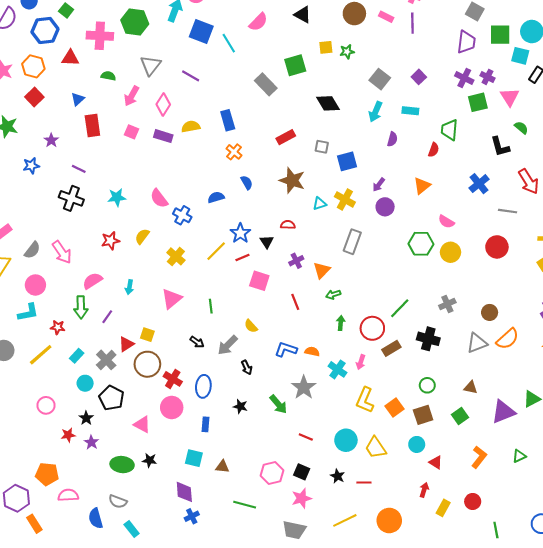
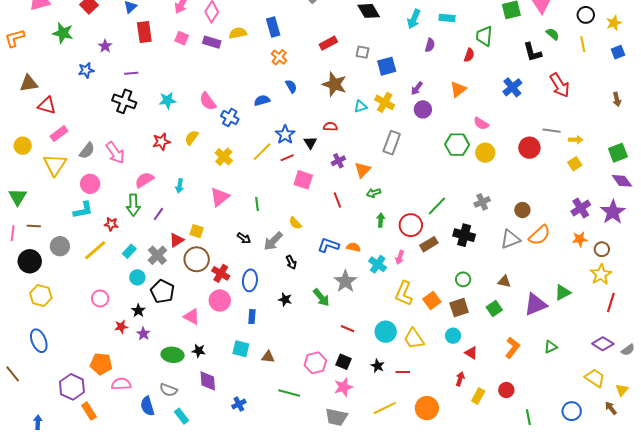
purple line: (79, 169) -> (131, 73), turned -32
gray line: (508, 211) -> (552, 131), moved
purple diamond: (184, 492) -> (208, 381), moved

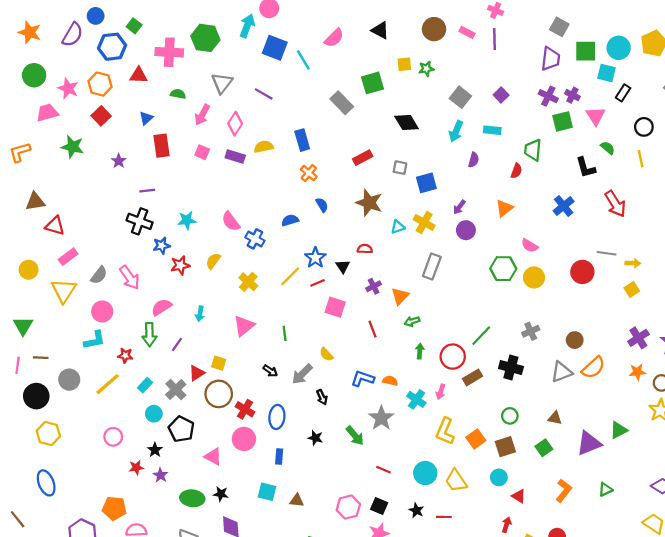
blue star: (86, 70) -> (162, 246), moved

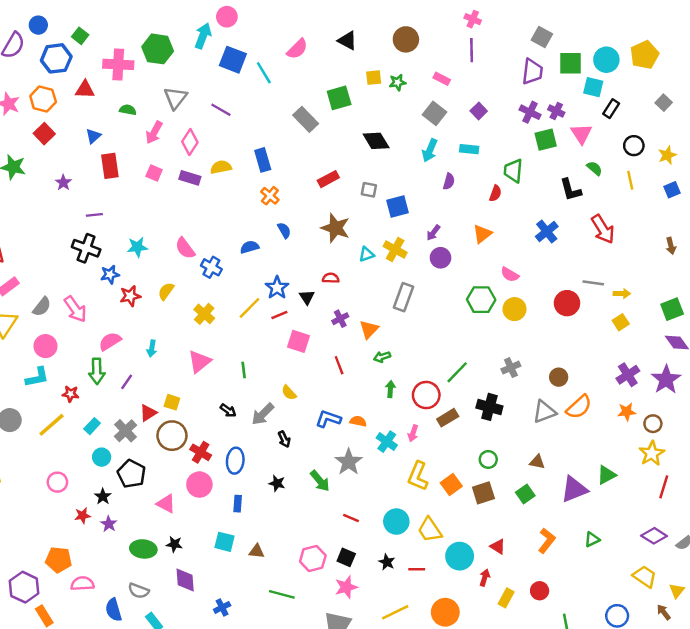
pink rectangle: (467, 32) -> (442, 79), moved
cyan circle: (499, 477) -> (460, 556), moved, size x1.5

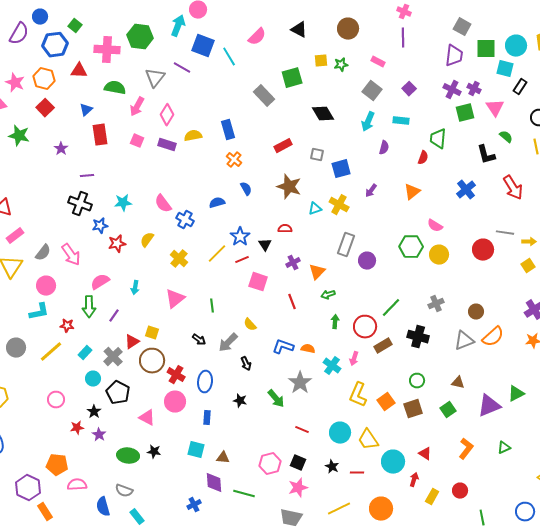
green semicircle: (128, 110) -> (115, 88), size x1.5
purple line: (221, 110) -> (182, 68), moved
purple circle: (440, 258) -> (367, 261), moved
purple diamond: (185, 580) -> (214, 483), moved

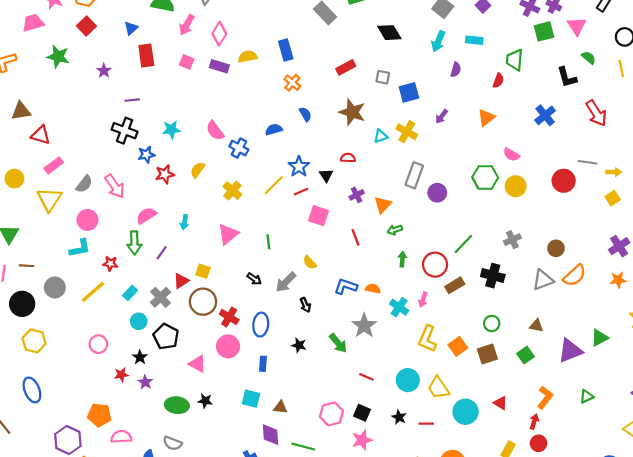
red arrow: (414, 480) -> (534, 422), moved

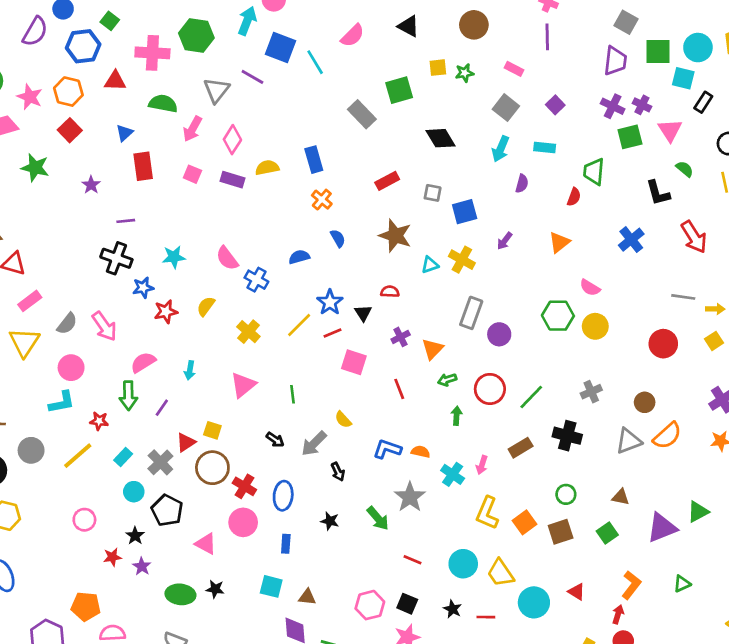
red circle: (564, 181) -> (663, 344), moved
red circle: (435, 265) -> (490, 389), moved

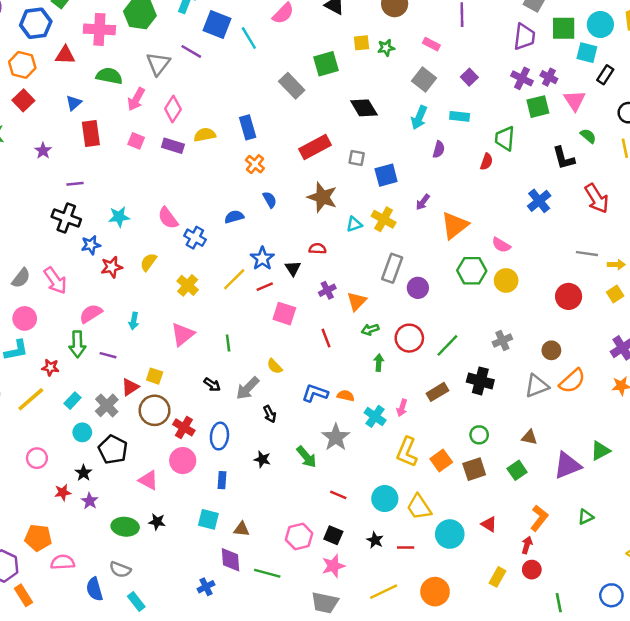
red rectangle: (387, 181) -> (315, 147), size x1.4
orange triangle: (559, 242) -> (455, 225), moved, size x1.4
purple line: (162, 408) -> (108, 355), turned 70

